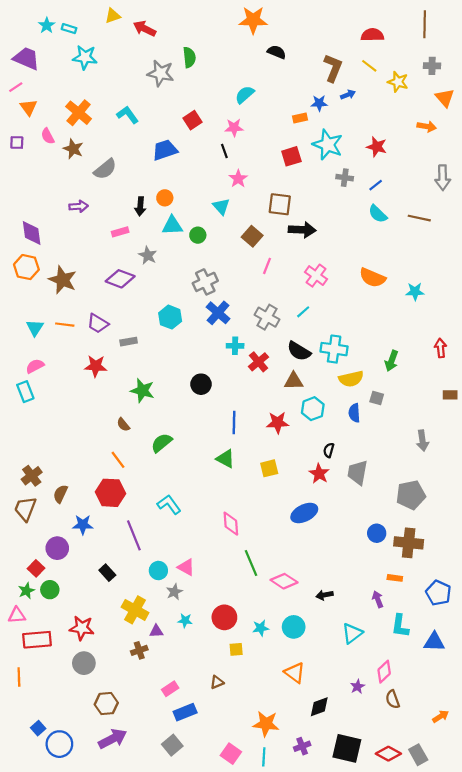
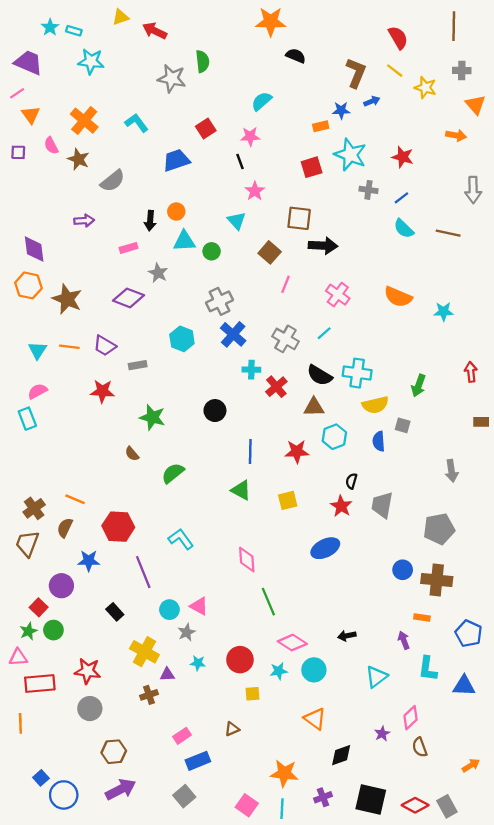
red semicircle: (372, 35) -> (398, 38), turned 60
orange line: (118, 460) -> (75, 499), moved, turned -30
pink diamond: (284, 581) -> (292, 643), moved

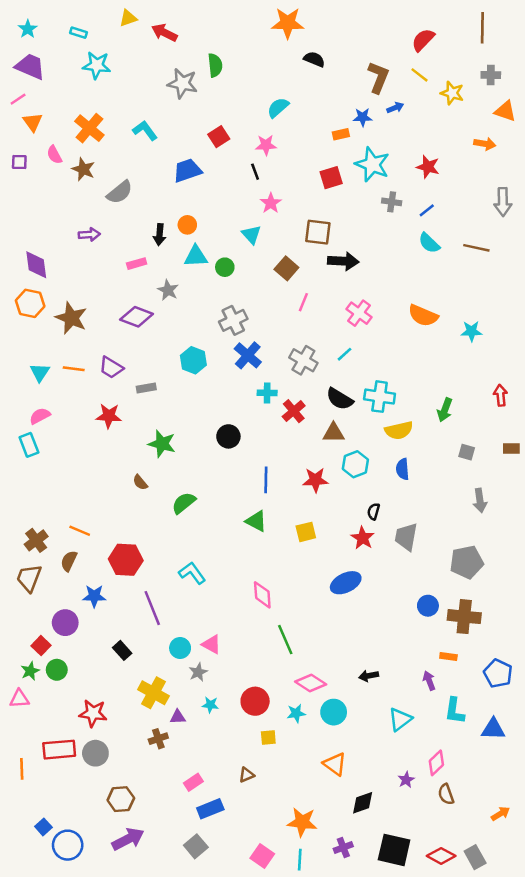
cyan star: (50, 27) -> (28, 29), moved
red semicircle: (398, 38) -> (423, 40), turned -105
orange triangle: (475, 105) -> (505, 111), turned -30
gray square: (403, 425) -> (467, 452), moved
red rectangle: (40, 684) -> (59, 750), moved

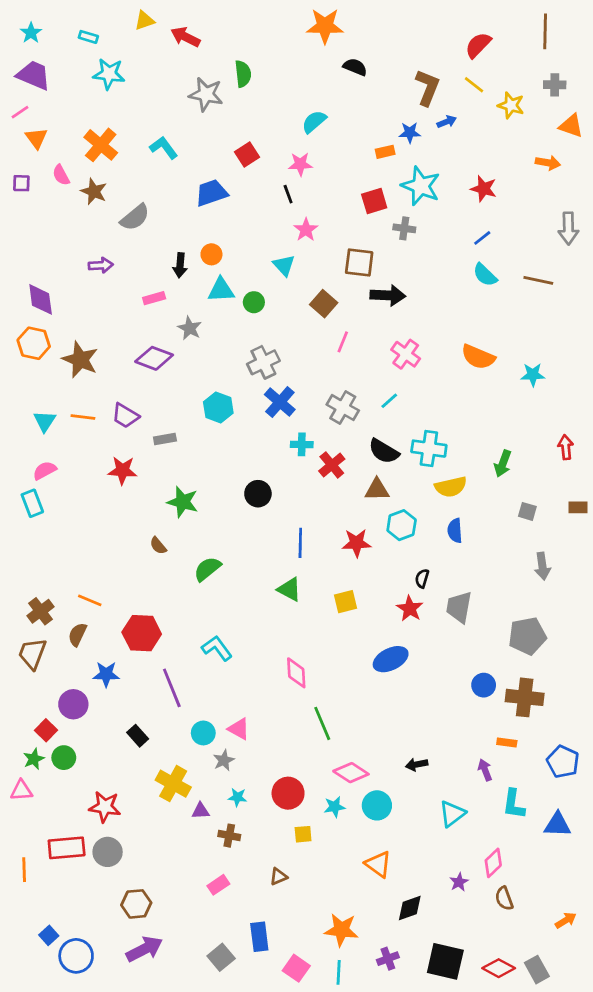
gray cross: (392, 202) -> (404, 228), moved
brown cross: (158, 739) -> (229, 836), moved, turned 30
blue rectangle: (210, 809) -> (259, 937), moved, turned -75

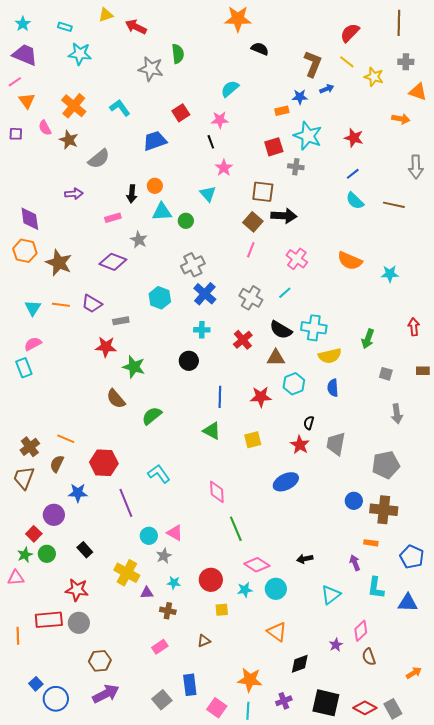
brown square: (324, 304) -> (253, 222), moved
cyan cross: (302, 444) -> (202, 330), moved
red star: (123, 470) -> (106, 347), moved
brown semicircle: (158, 546) -> (116, 399), size x1.5
black rectangle: (138, 736) -> (85, 550), moved

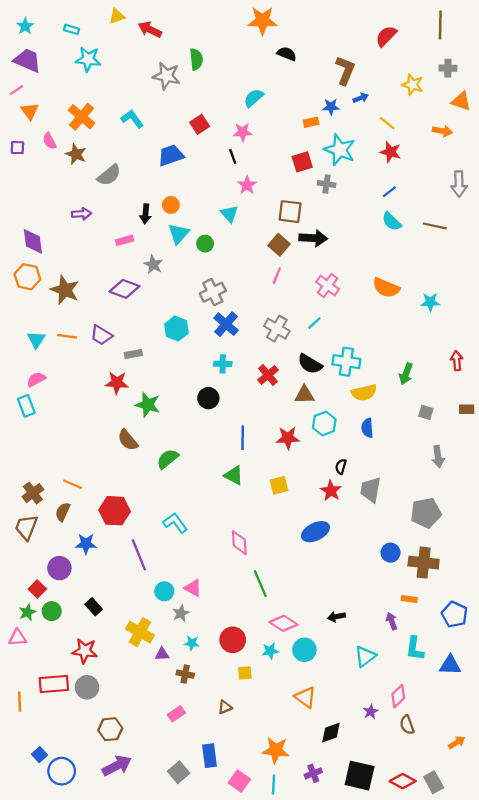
yellow line: (347, 62) -> (387, 123), moved
cyan triangle: (162, 212) -> (179, 234), turned -45

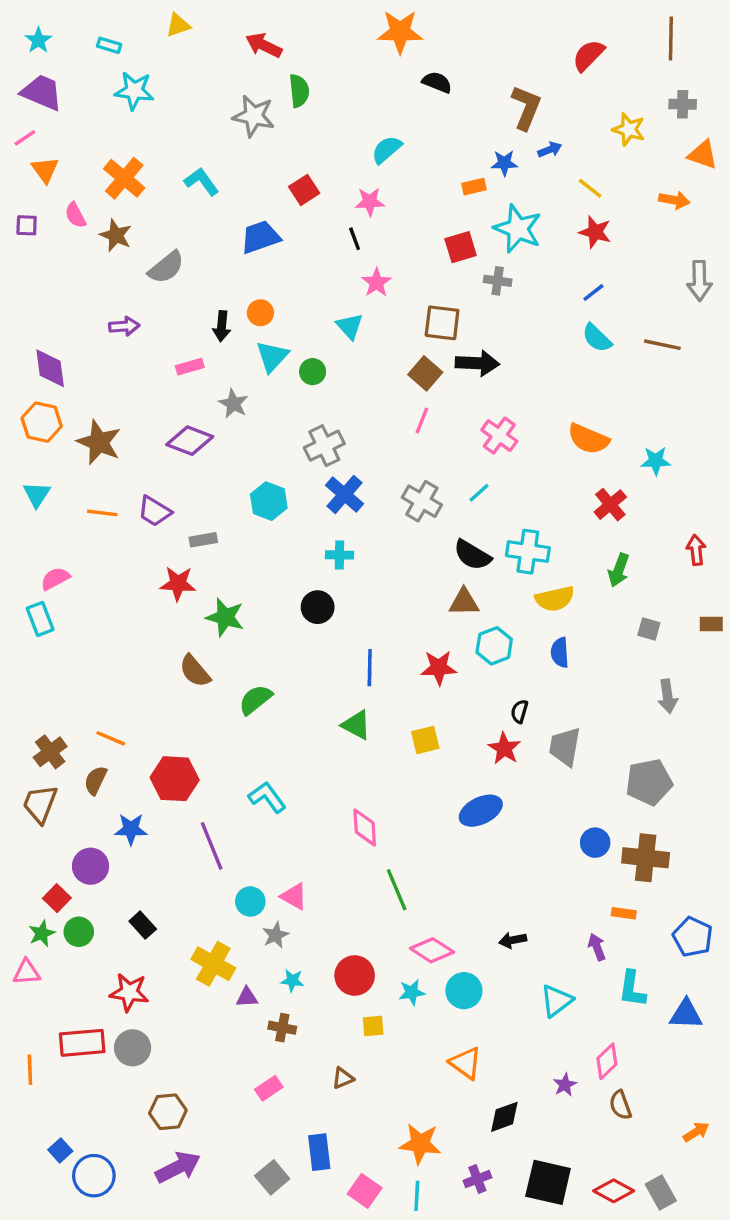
red arrow: (150, 29) -> (264, 45), moved
cyan triangle: (36, 340) -> (37, 494), moved
red cross: (268, 375) -> (610, 505), moved

